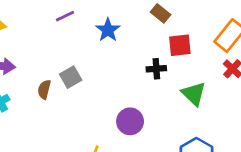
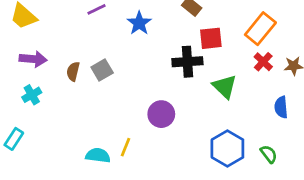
black cross: (156, 69) -> (187, 62), size x1.5
brown semicircle: (44, 90) -> (73, 71), moved

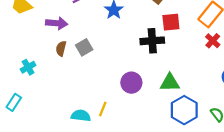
purple arrow: (33, 59) -> (57, 23), moved
green triangle: (225, 87) -> (170, 83), moved, turned -45

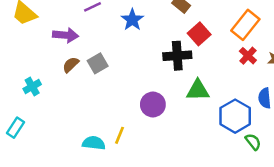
red square: (171, 22) -> (199, 34), turned -36
brown semicircle: (61, 49) -> (71, 65), turned 32
green triangle: (170, 83) -> (198, 90), moved
blue hexagon: (184, 110) -> (235, 116), moved

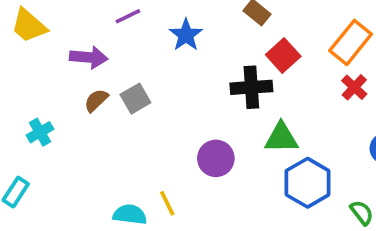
blue hexagon: (235, 116) -> (308, 183), moved
yellow line: (119, 135) -> (167, 203), turned -48

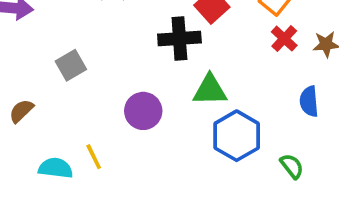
gray square: (135, 99) -> (71, 65), moved
brown semicircle: (96, 100) -> (21, 111), moved

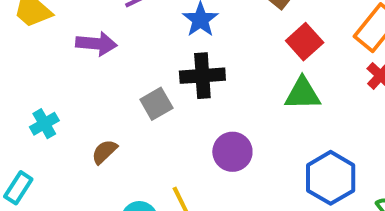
black cross: (179, 39) -> (202, 76), moved
green triangle: (210, 90) -> (303, 94), moved

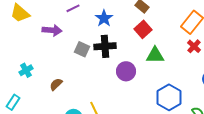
red square: (305, 42) -> (143, 29), moved
gray square: (156, 104) -> (82, 49), moved, turned -35
purple circle: (232, 152) -> (126, 71), moved

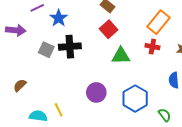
blue star: (104, 18) -> (59, 18), moved
red cross: (194, 46) -> (152, 47), moved, turned -32
purple circle: (126, 71) -> (96, 92), moved

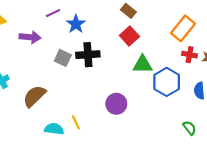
red cross: (152, 47) -> (190, 55), moved
brown semicircle: (20, 85) -> (34, 96), size x1.6
blue hexagon: (135, 99) -> (167, 82), moved

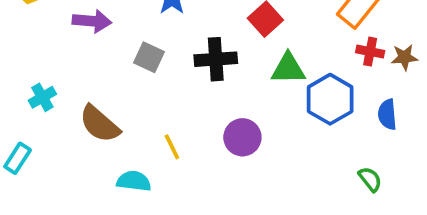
black cross: (88, 55) -> (216, 59), moved
brown semicircle: (34, 96) -> (100, 124), turned -95
yellow line: (76, 122) -> (172, 147), moved

